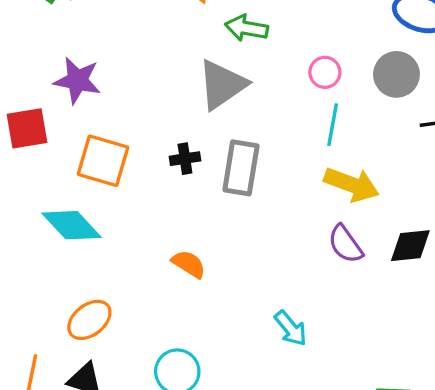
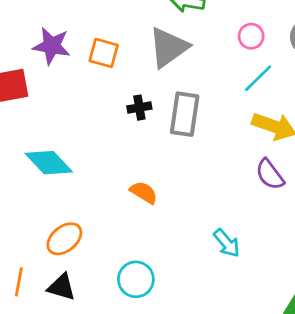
cyan line: (333, 125) -> (258, 78), turned 36
orange square: (103, 161) -> (104, 53), moved, size x0.7

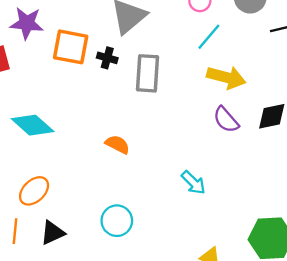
orange square: (104, 53) -> (71, 47), moved, size x1.4
black cross: (139, 108) -> (107, 58), moved, turned 30
orange ellipse: (64, 239) -> (34, 191), moved
black triangle: (62, 287) -> (53, 233), turned -36

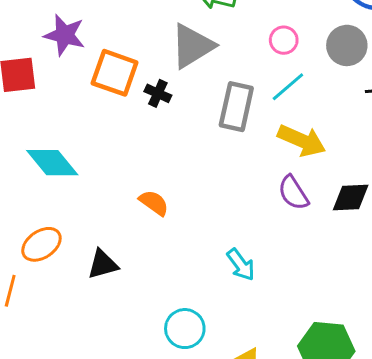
gray rectangle: (148, 73) -> (236, 107), moved
cyan circle: (117, 221) -> (185, 329), moved
black triangle: (53, 233) -> (103, 264), moved

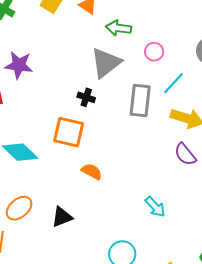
pink circle: (284, 40) -> (154, 52), moved
orange square: (115, 73) -> (69, 132), moved

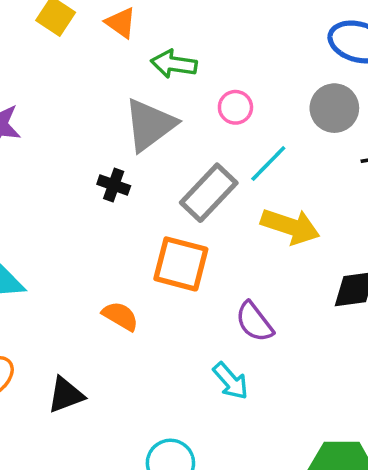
gray rectangle: (140, 100) -> (209, 193), turned 36
orange square: (69, 132) -> (181, 264), moved
purple semicircle: (185, 154) -> (254, 322), moved

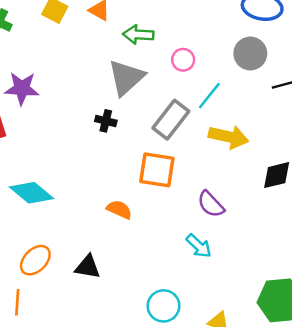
black triangle: (66, 395) -> (88, 267), turned 36

